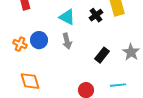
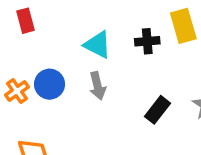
black cross: (96, 15) -> (147, 41), turned 32
orange cross: (20, 44) -> (17, 91), turned 32

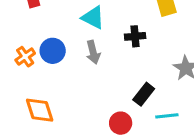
black cross: (147, 41) -> (135, 36), moved
black rectangle: (158, 110) -> (144, 94), moved

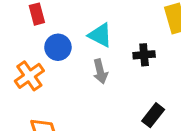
blue circle: (53, 51) -> (58, 47), moved
orange cross: (25, 57) -> (29, 76), size x1.4

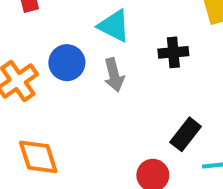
blue circle: (58, 47) -> (67, 63), moved

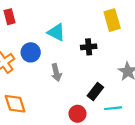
gray arrow: (114, 75) -> (56, 73), moved

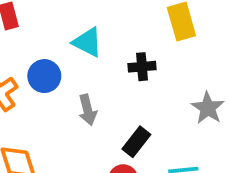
black rectangle: (95, 91) -> (136, 142), moved

